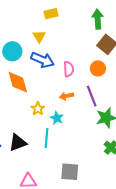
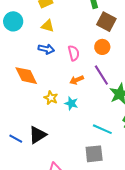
yellow triangle: (39, 36) -> (48, 26), moved, turned -32
cyan circle: (12, 51) -> (13, 21), moved
blue arrow: (43, 60) -> (46, 49), size x0.7
cyan line: (46, 138) -> (102, 129), moved, turned -60

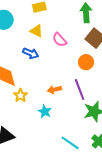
pink semicircle: (74, 53) -> (60, 40), moved, turned 140
yellow star: (51, 98) -> (20, 95), moved

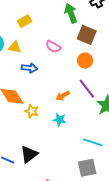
yellow triangle: (36, 31) -> (15, 47), moved

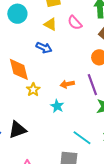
yellow triangle: (15, 47) -> (50, 24), moved
pink semicircle: (53, 47) -> (75, 23), moved

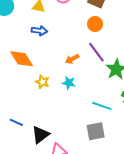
yellow star: (33, 90) -> (42, 82), moved
black triangle: (17, 130) -> (41, 135), moved

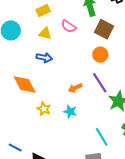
cyan line: (102, 106) -> (102, 137), turned 36

